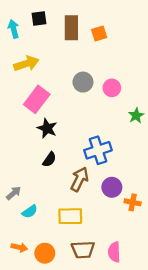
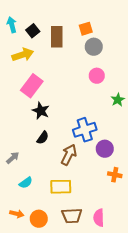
black square: (39, 18) -> (33, 31), moved, turned -32
brown rectangle: (71, 28) -> (57, 37), moved
gray circle: (83, 82) -> (94, 47), moved
purple circle: (112, 187) -> (105, 149), moved
gray arrow: (14, 193) -> (13, 158), moved

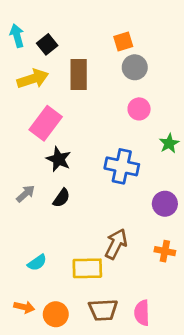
brown rectangle: (57, 37) -> (79, 74), moved
blue cross: (85, 130) -> (122, 166), moved, turned 30
purple circle: (105, 149) -> (165, 204), moved
brown arrow: (69, 155) -> (116, 244), moved
gray arrow: (13, 158) -> (26, 194), moved

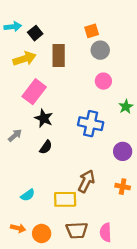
cyan arrow: (17, 36) -> (13, 27), turned 98
gray arrow: (26, 194) -> (15, 135), moved

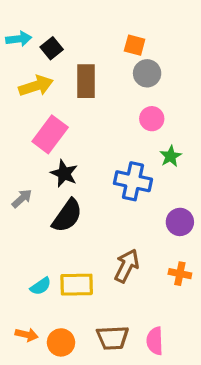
orange square: (92, 31) -> (135, 45), turned 32
green star: (126, 107) -> (171, 156), moved
black semicircle: (46, 147) -> (67, 216), size x1.6
yellow rectangle: (65, 199) -> (77, 285), moved

